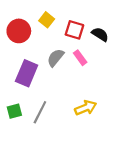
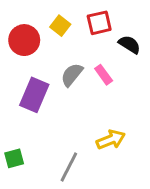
red square: (74, 30) -> (99, 23), moved, turned -30
green square: (14, 111) -> (14, 158), moved
gray line: (40, 112) -> (69, 167), moved

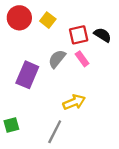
red square: (99, 23) -> (79, 35), moved
red circle: (24, 40) -> (19, 18), moved
yellow arrow: (111, 140) -> (74, 102), moved

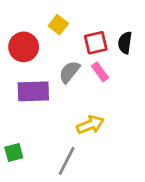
red circle: (19, 18) -> (24, 47), moved
black semicircle: (103, 35) -> (125, 43), turned -114
purple rectangle: (27, 75) -> (33, 91), turned 65

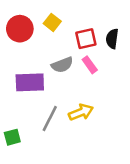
red circle: (24, 47) -> (20, 29), moved
gray semicircle: (69, 72) -> (62, 65), turned -150
gray line: (67, 161) -> (50, 118), moved

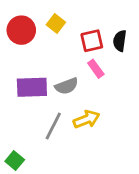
gray semicircle: (62, 65) -> (67, 86), moved
green square: (12, 137) -> (15, 161), moved, turned -35

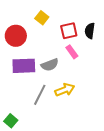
red circle: (21, 30) -> (16, 36), moved

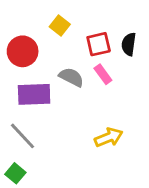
gray semicircle: (50, 65) -> (71, 77), moved, turned -132
yellow arrow: (65, 90) -> (109, 137), moved
gray line: (40, 95) -> (23, 136), moved, turned -70

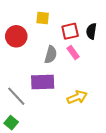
yellow square: (60, 26) -> (43, 18), turned -32
gray semicircle: (71, 77) -> (51, 55), turned 78
purple rectangle: (34, 94) -> (43, 82), moved

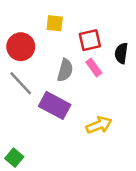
black semicircle: (91, 31) -> (121, 53), moved
purple rectangle: (43, 82) -> (55, 105), turned 30
gray line: (16, 96) -> (21, 83), moved

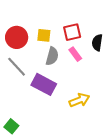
yellow square: (55, 23) -> (44, 35), moved

